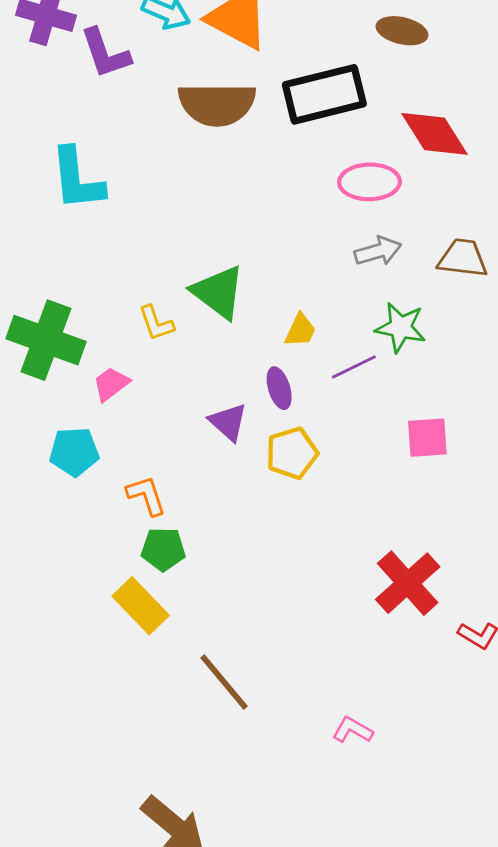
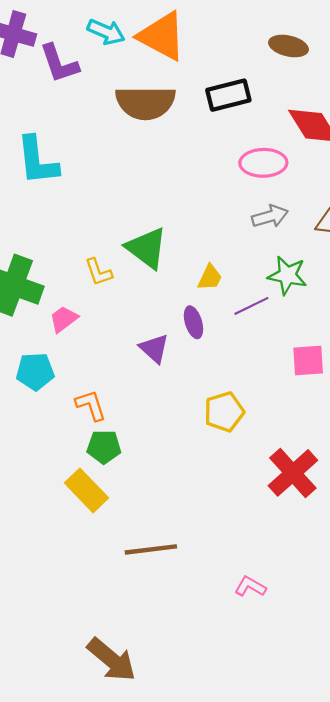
black rectangle: (324, 94) -> (228, 95), size x0.7
yellow pentagon: (292, 453) -> (224, 412), moved
brown line: (224, 682) -> (151, 549), turned -57

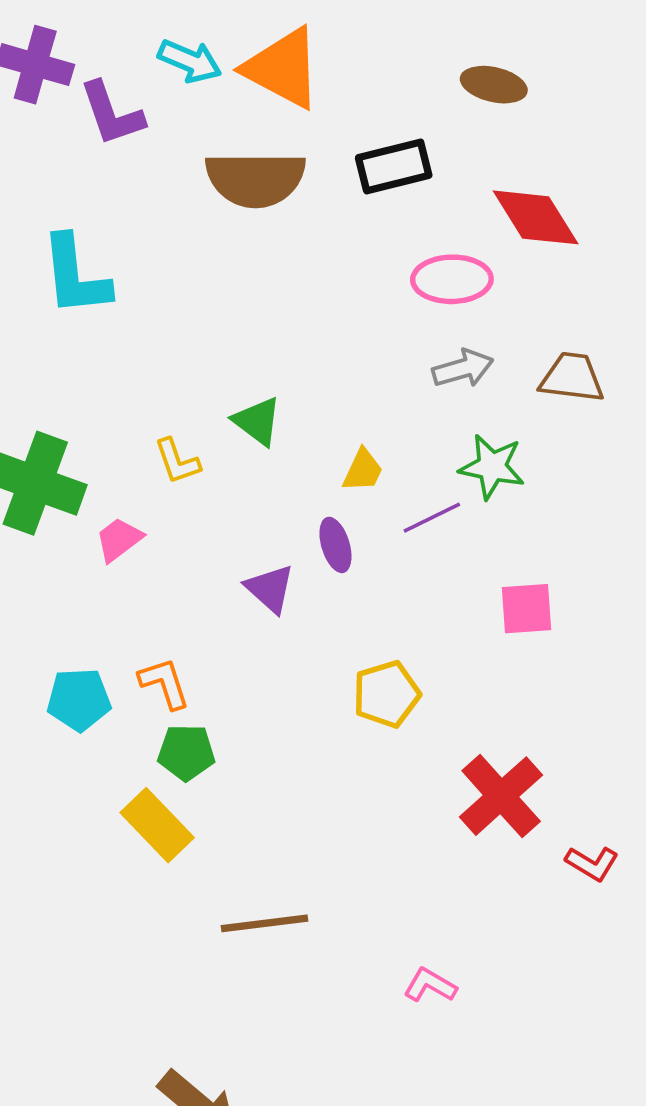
green triangle: (147, 248) -> (257, 421), size x0.7
cyan pentagon: (35, 371) -> (79, 700), moved

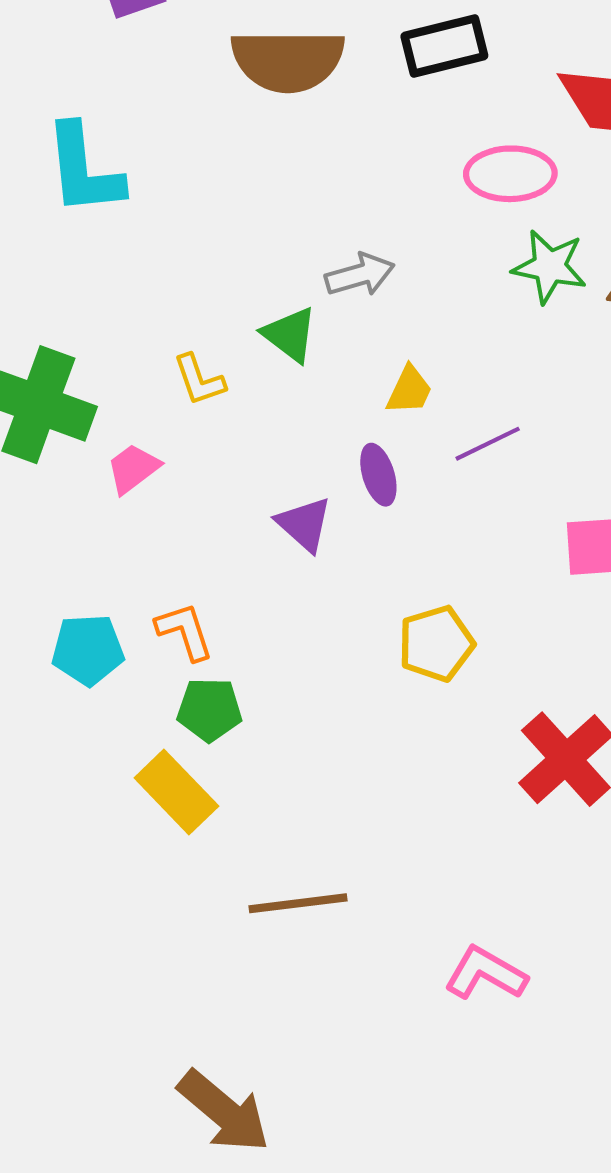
gray arrow: (463, 368) -> (360, 275), moved
green star: (492, 467) -> (549, 267), moved
pink L-shape: (430, 985) -> (486, 973), size x1.4

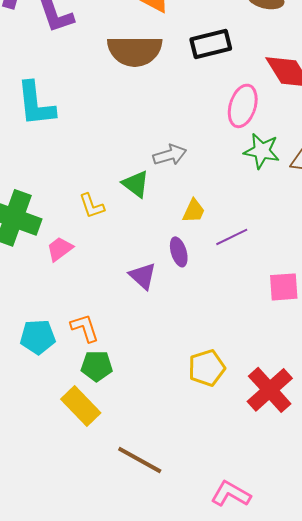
pink ellipse: (510, 174) -> (243, 106), turned -72
yellow pentagon: (436, 644) -> (207, 368), moved
brown line: (298, 903) -> (140, 460), turned 36

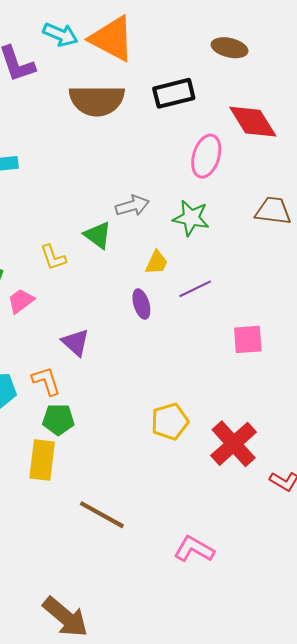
green star: (262, 151) -> (191, 218), moved
purple triangle: (143, 276) -> (76, 343), moved
yellow rectangle: (81, 406) -> (42, 460), turned 51

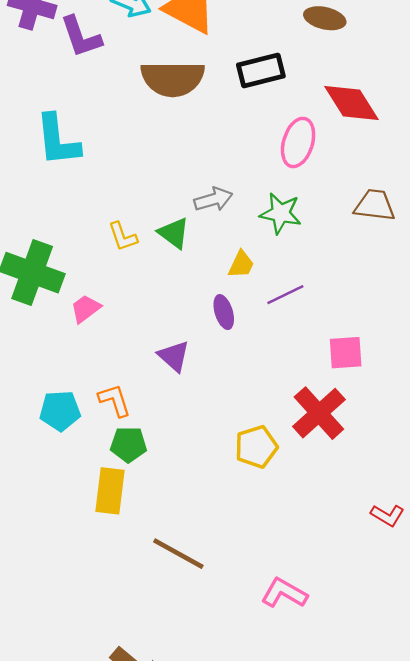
yellow L-shape: (53, 257) -> (123, 237), moved
purple triangle: (76, 343) -> (174, 356), moved
red cross: (234, 444) -> (319, 413), moved

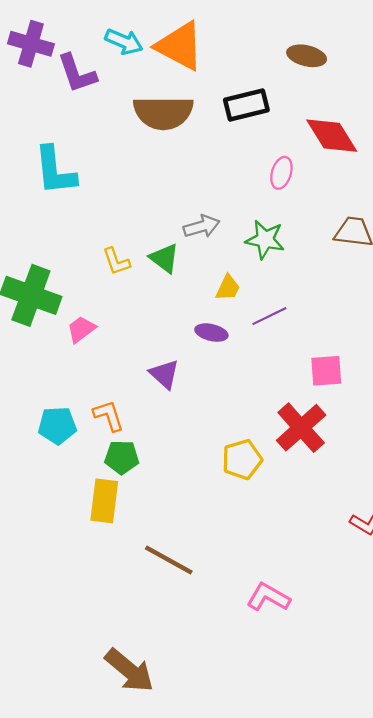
pink ellipse: (298, 142) -> (281, 173), size x0.7
purple ellipse: (224, 312) -> (211, 333), turned -60

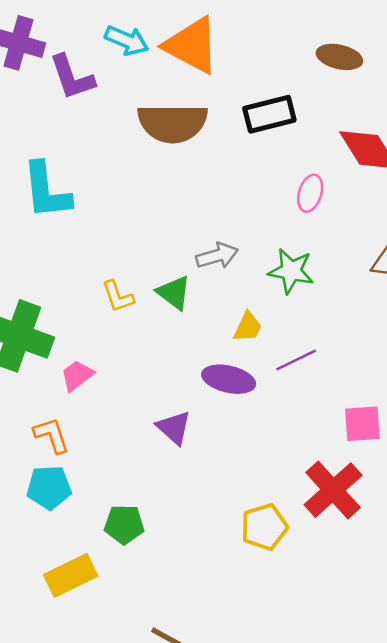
purple ellipse: (211, 333) -> (229, 379), size x1.4
orange L-shape: (109, 416) -> (52, 435), moved
yellow rectangle: (104, 501) -> (71, 575), moved, turned 57

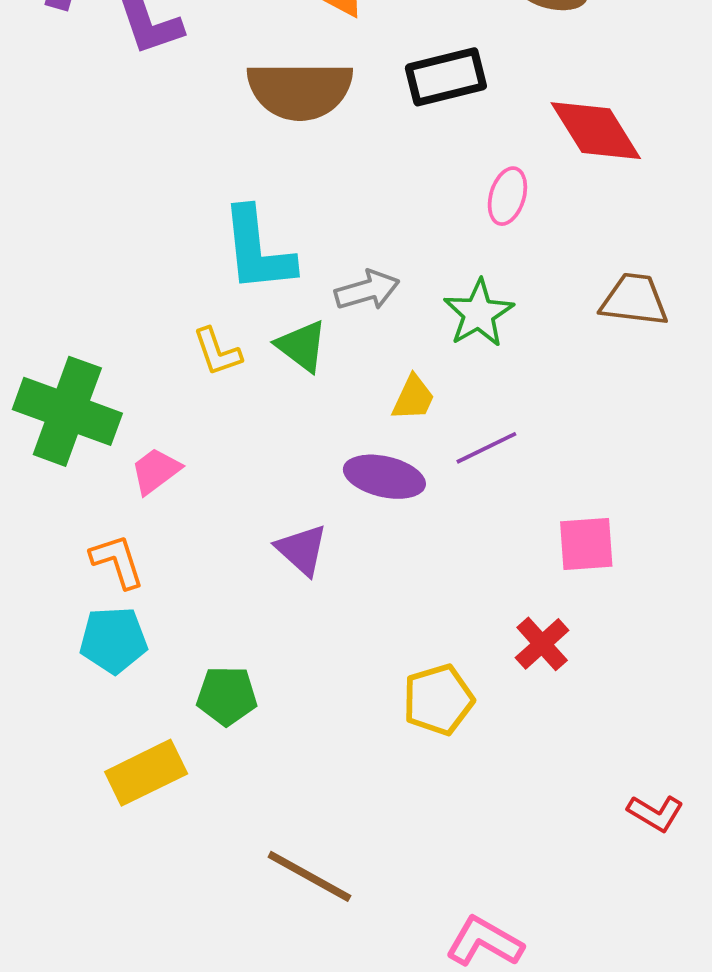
cyan L-shape: (46, 191) -> (258, 250), moved
green star: (291, 271) -> (479, 313), turned 30
red cross: (333, 490) -> (542, 644), size x0.6

